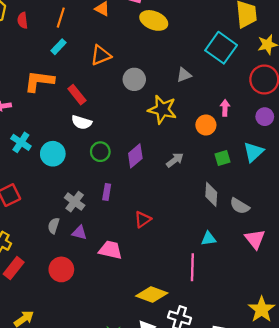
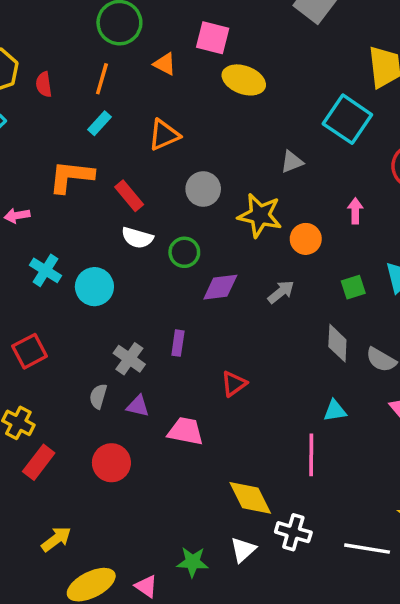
gray circle: (134, 79) -> (203, 189), moved
orange circle: (206, 125) -> (306, 239), moved
green circle: (100, 152) -> (184, 252), moved
purple diamond: (135, 156) -> (220, 287), turned 35
yellow diamond: (152, 295) -> (250, 498), turned 44

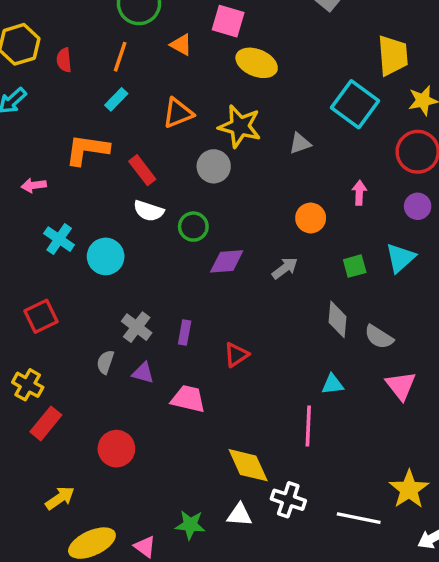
yellow star: (260, 215) -> (240, 126), moved
purple rectangle: (178, 343) -> (185, 332), moved
red circle: (111, 463) -> (116, 449), moved
white triangle: (243, 550) -> (239, 515), turned 44

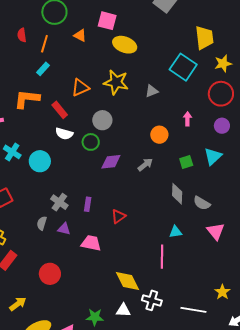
red semicircle: (64, 60) -> (22, 35), moved
orange triangle: (178, 113) -> (80, 88), moved
gray circle: (214, 166) -> (102, 120), moved
yellow star: (409, 489) -> (222, 292), size x0.7

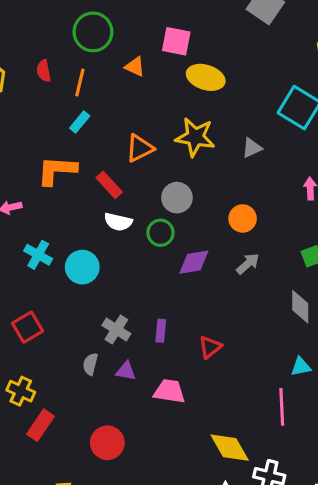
orange circle: (159, 135) -> (243, 218), moved

